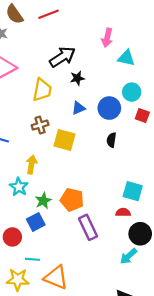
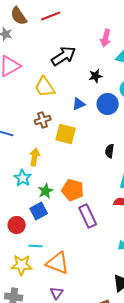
black star: (77, 78) -> (96, 76), moved
yellow trapezoid: (42, 90) -> (45, 87), turned 135
black semicircle: (111, 140) -> (110, 151), moved

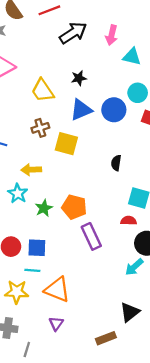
black arrow: (64, 56) -> (73, 33), moved
black star: (96, 76) -> (79, 78), moved
blue triangle: (79, 104) -> (81, 110), size x1.5
yellow arrow: (35, 157) -> (31, 170), turned -102
blue square: (39, 211) -> (37, 248), moved, turned 30

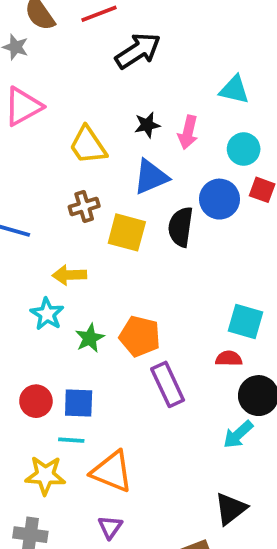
pink arrow: (112, 35) -> (188, 132), moved
blue circle: (114, 110) -> (219, 199), moved
black semicircle: (116, 163) -> (181, 227), moved, size x1.5

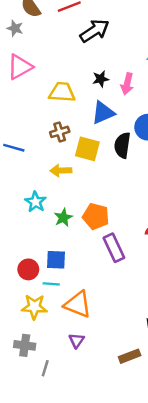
yellow trapezoid: (88, 145) -> (62, 92), turned 128
yellow arrow: (69, 275) -> (61, 171), moved
red circle: (36, 401) -> (28, 269), moved

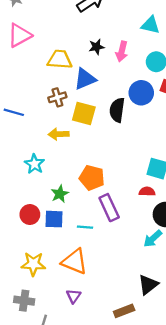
blue triangle: (103, 113) -> (85, 79), moved
green star: (63, 218) -> (60, 194), moved
red circle: (28, 269) -> (30, 214), moved
cyan line: (51, 284) -> (85, 227), moved

